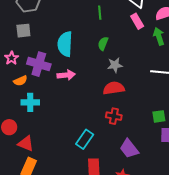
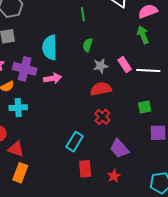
pink rectangle: (137, 21) -> (125, 65), moved
red cross: (114, 116) -> (102, 117), turned 35
green square: (159, 116) -> (145, 107), moved

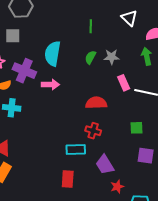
gray star: (101, 66) -> (112, 57), moved
red cross: (102, 117) -> (93, 131), turned -35
cyan rectangle: (75, 142) -> (76, 150), moved, turned 48
red star: (114, 176) -> (117, 187), moved

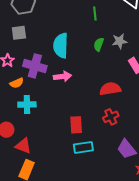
red cross: (93, 131) -> (111, 117), turned -35
cyan rectangle: (76, 150) -> (83, 147), moved
red rectangle: (68, 179) -> (76, 125), moved

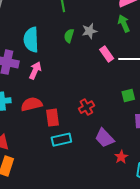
pink arrow: (62, 76) -> (35, 70), turned -54
red semicircle: (110, 89) -> (32, 104), moved

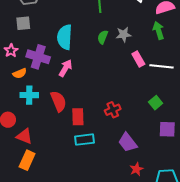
green square: (128, 96) -> (156, 103), turned -32
red semicircle: (32, 104) -> (58, 101), turned 75
red star: (121, 157) -> (136, 169), moved

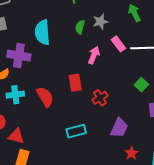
pink arrow: (66, 68) -> (94, 55), moved
red rectangle: (78, 117) -> (75, 83), moved
purple trapezoid: (128, 142) -> (119, 128), turned -110

